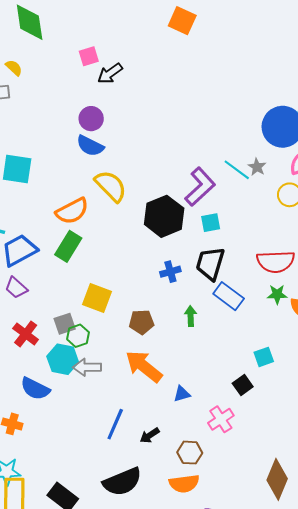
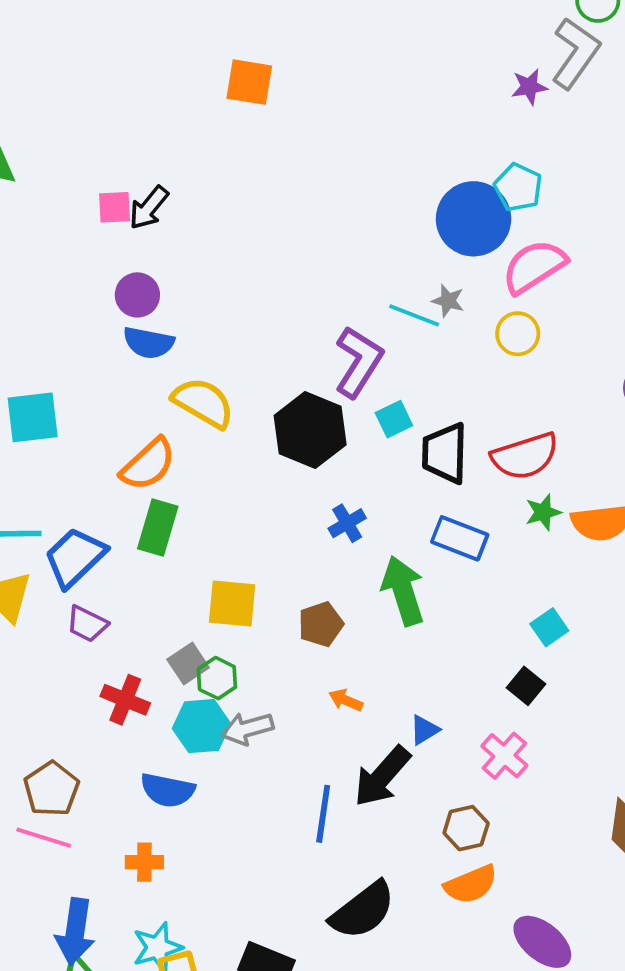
pink square: (89, 56) -> (114, 207), moved, turned 30
black trapezoid: (210, 264) -> (445, 453), moved
green arrow: (191, 316) -> (403, 591), size x1.8
orange arrow: (144, 366) -> (346, 700), size x0.5
black arrow: (150, 435) -> (382, 776), moved, size x1.8

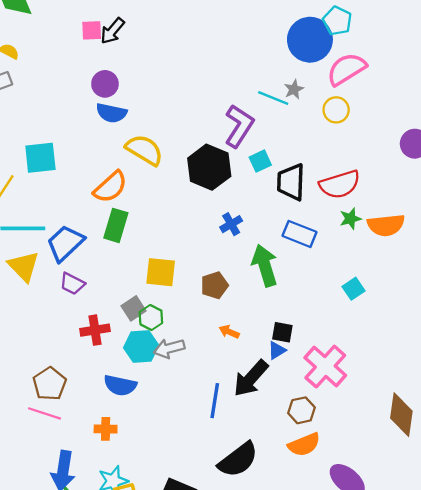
gray star: (448, 301) -> (294, 89), turned 30
black square: (526, 686) -> (282, 332), moved, turned -30
red cross: (125, 700) -> (95, 330), turned -32
pink cross: (504, 756) -> (325, 367), size x1.5

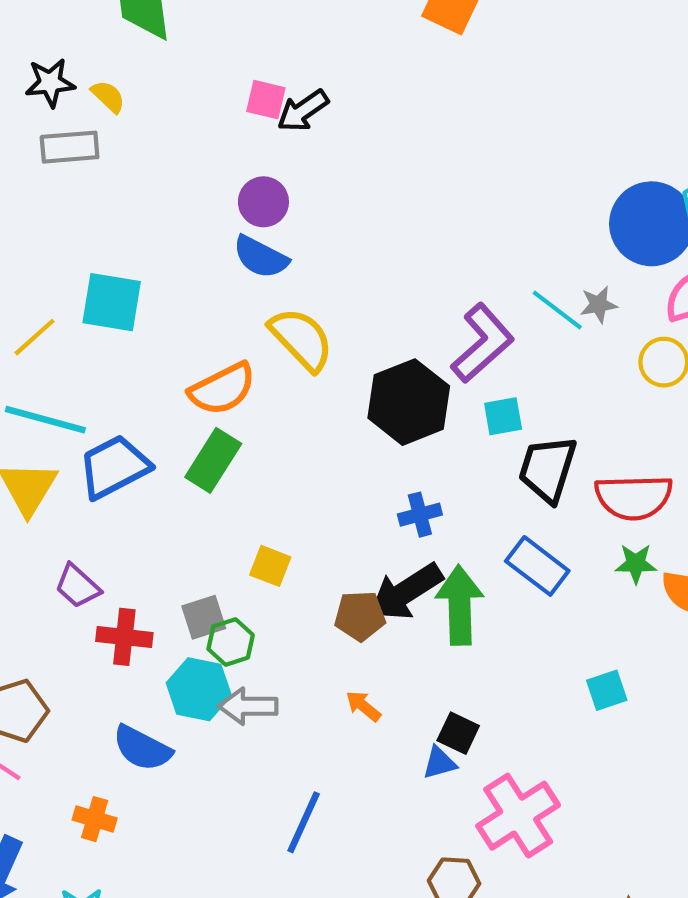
yellow square: (161, 272) -> (270, 566), size x0.7
purple trapezoid: (72, 284) -> (77, 586), moved
black arrow: (251, 378) -> (406, 592), moved

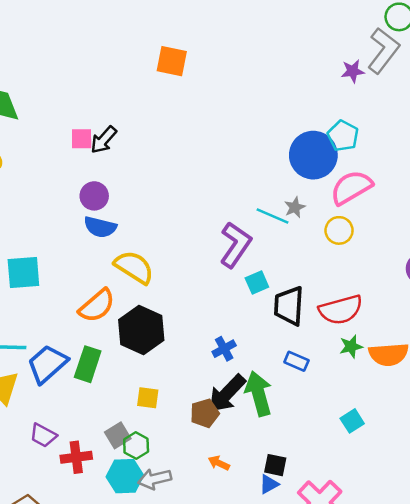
black hexagon: (409, 402) -> (141, 330), moved
green rectangle: (213, 460) -> (88, 364), moved
blue rectangle: (537, 566) -> (296, 361), size x0.7

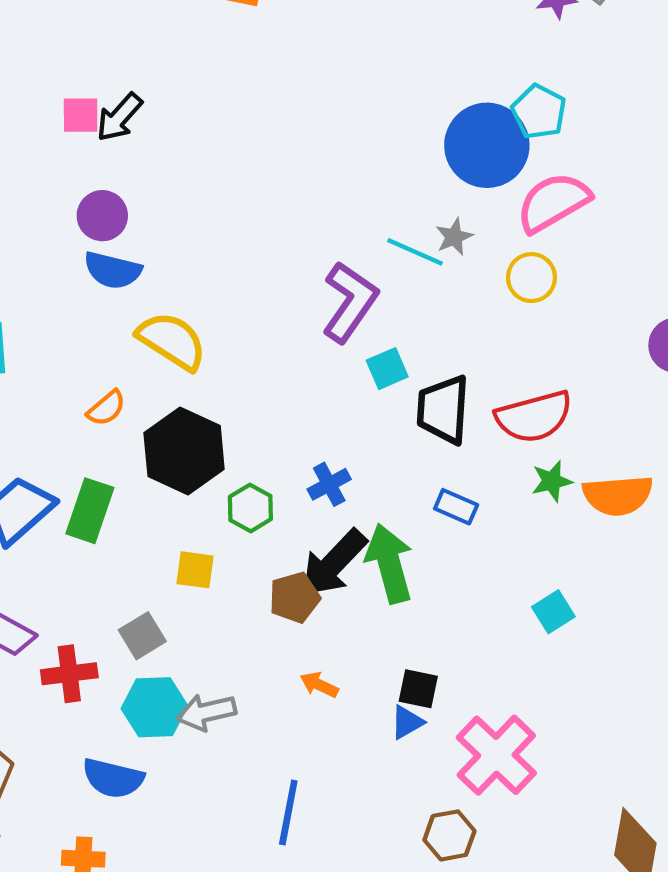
orange semicircle: (97, 306) -> (106, 408), size x0.6
green hexagon: (136, 446) -> (250, 508), moved

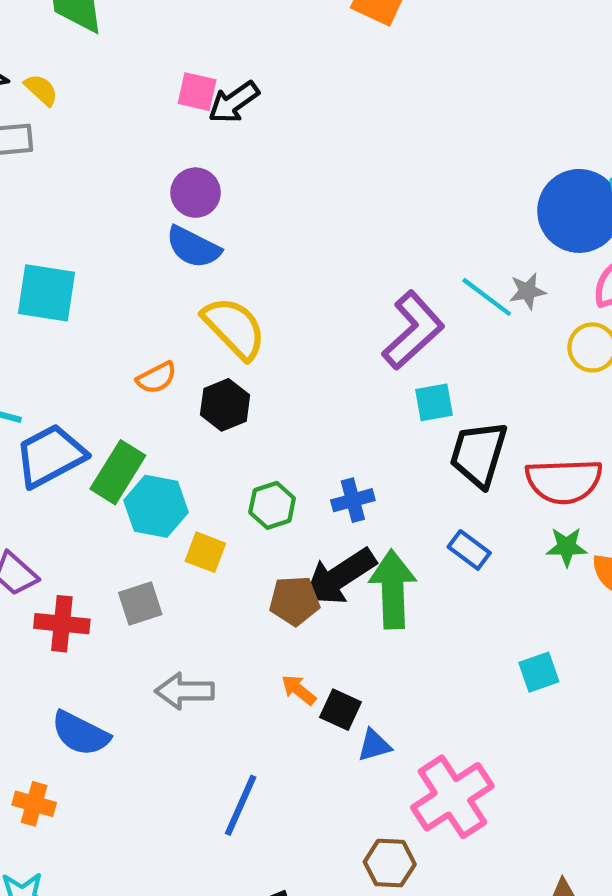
black hexagon: (184, 451) -> (225, 405), moved, size x0.6
black square: (418, 689) -> (341, 710), moved
cyan hexagon: (154, 707) -> (156, 506), moved

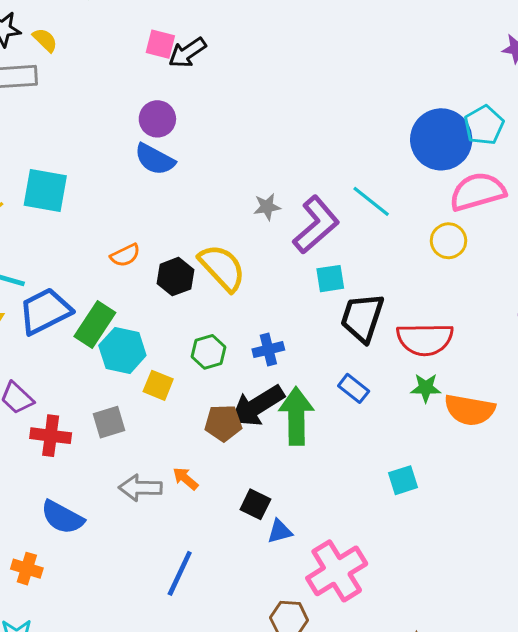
gray star: (527, 291) -> (267, 207), moved
yellow semicircle: (234, 328) -> (222, 268), moved
orange arrow: (299, 690) -> (185, 479), moved

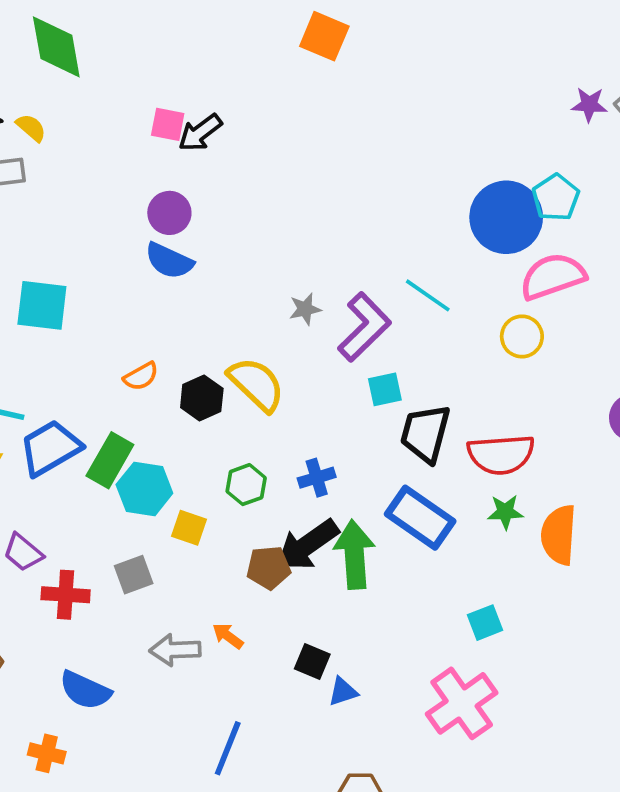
blue rectangle: (354, 388) -> (420, 518), size x1.8
orange semicircle: (470, 410) -> (559, 535), turned 87
pink cross: (337, 571) -> (462, 703), moved

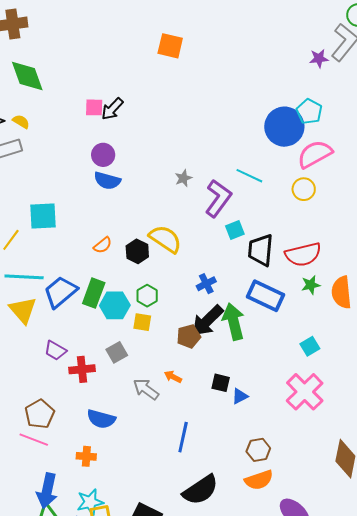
gray star: (305, 309) -> (183, 178), moved
green hexagon: (246, 485) -> (147, 296), moved
gray arrow: (175, 650) -> (146, 389), turned 48

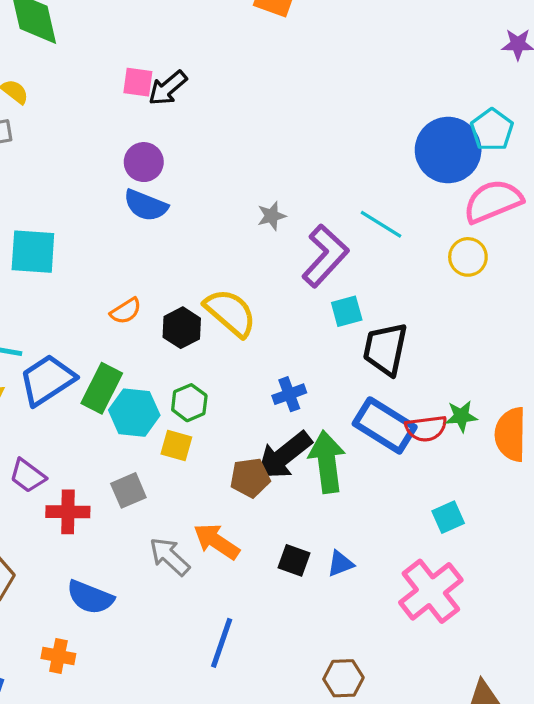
red semicircle: (303, 254) -> (426, 428), moved, size x0.7
orange arrow: (173, 377) -> (217, 541), size x1.6
blue triangle: (240, 396) -> (340, 564), moved

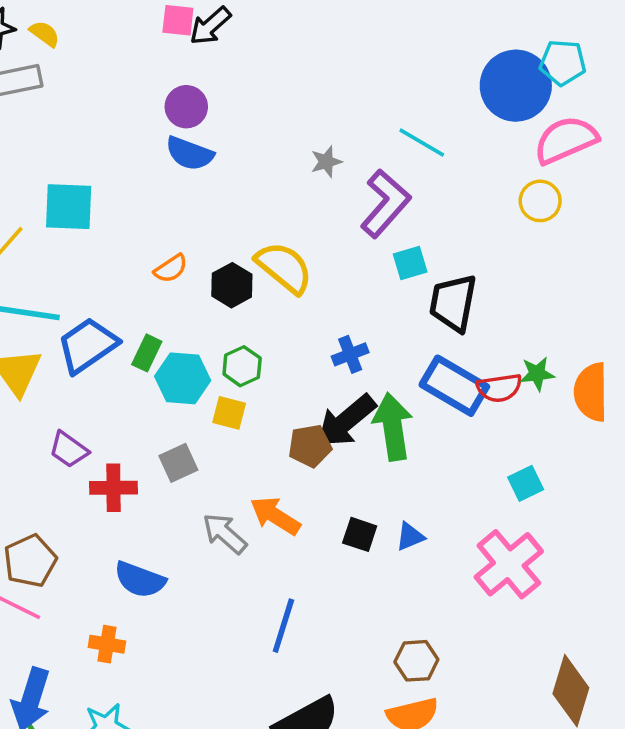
cyan pentagon: (492, 130) -> (563, 63), turned -30
cyan line: (381, 224) -> (422, 143), moved
green rectangle: (102, 388) -> (147, 353), size x0.7

